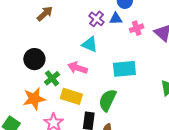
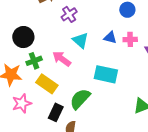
purple cross: (96, 19) -> (69, 14), moved
blue triangle: (116, 19) -> (110, 38), moved

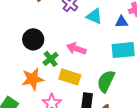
blue triangle: (110, 38) -> (122, 22), moved
cyan triangle: (80, 40) -> (94, 16), moved

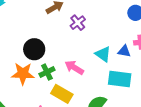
cyan triangle: (94, 16) -> (103, 54), moved
orange star: (33, 79) -> (23, 74), moved

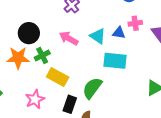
pink arrow: (74, 68) -> (69, 38), moved

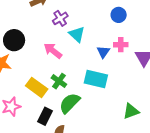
blue triangle: (119, 33) -> (103, 52), turned 48
cyan triangle: (98, 36) -> (77, 34), moved
green cross: (42, 56) -> (59, 81), moved, turned -35

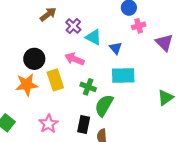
pink cross: (121, 45) -> (139, 26), moved
blue triangle: (103, 52) -> (116, 48), moved
yellow rectangle: (37, 87) -> (55, 80), moved, turned 50

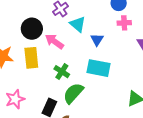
black circle: (34, 59) -> (32, 29), moved

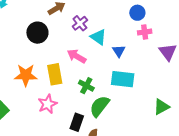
black circle: (32, 29) -> (37, 33), moved
pink star: (15, 99) -> (48, 104), moved

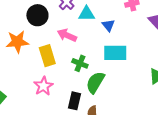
black circle: (37, 33) -> (37, 15), moved
cyan triangle: (98, 37) -> (87, 14), turned -30
orange star: (26, 75) -> (17, 42), moved

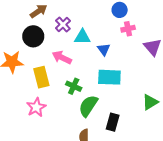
black rectangle: (75, 101) -> (113, 122), moved

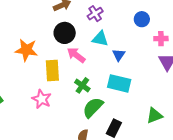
purple cross: (63, 25) -> (95, 14), moved
pink cross: (128, 29) -> (161, 39), moved
black circle: (33, 36) -> (65, 33), moved
pink star: (36, 107) -> (42, 99), turned -30

